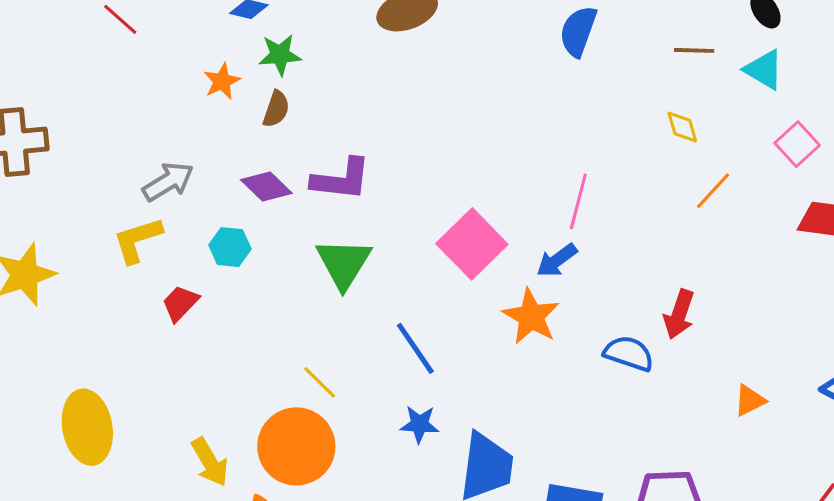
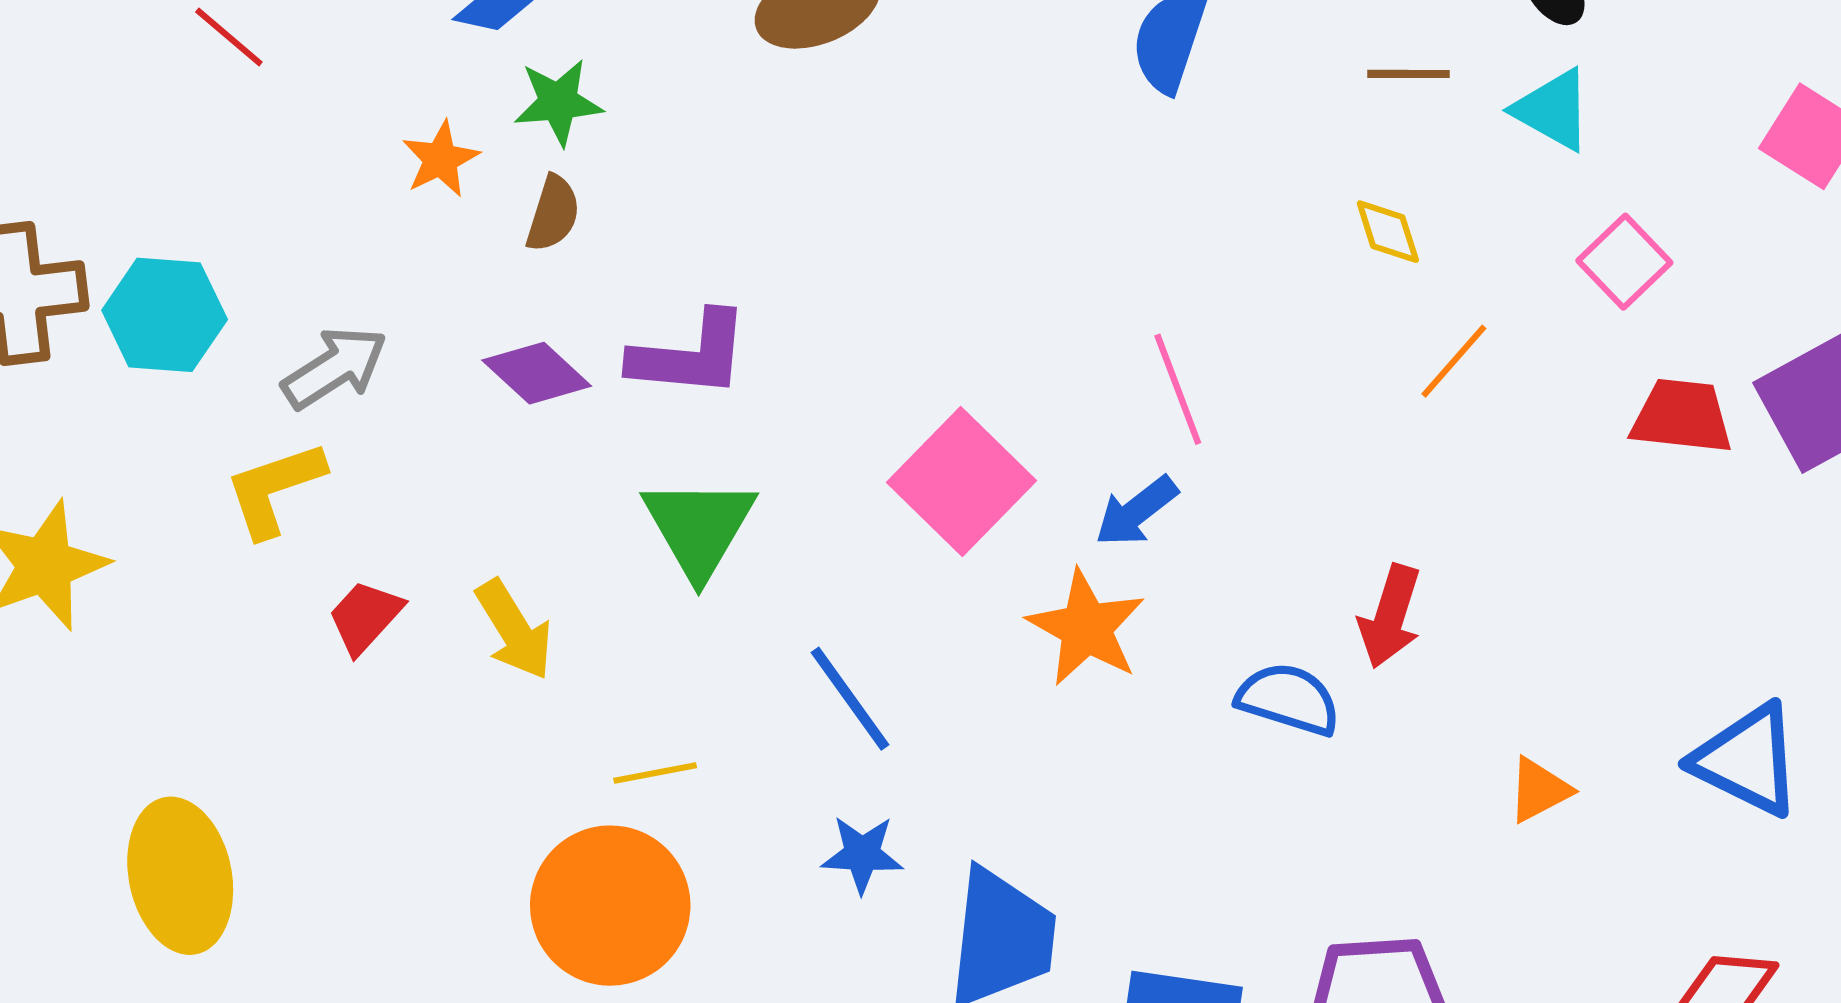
pink line: (578, 201) -> (1178, 389), turned -34
cyan hexagon: (230, 247) -> (165, 315), moved, size x1.4
yellow line: (320, 382) -> (655, 773), turned -54
yellow arrow: (210, 462) -> (514, 630), moved

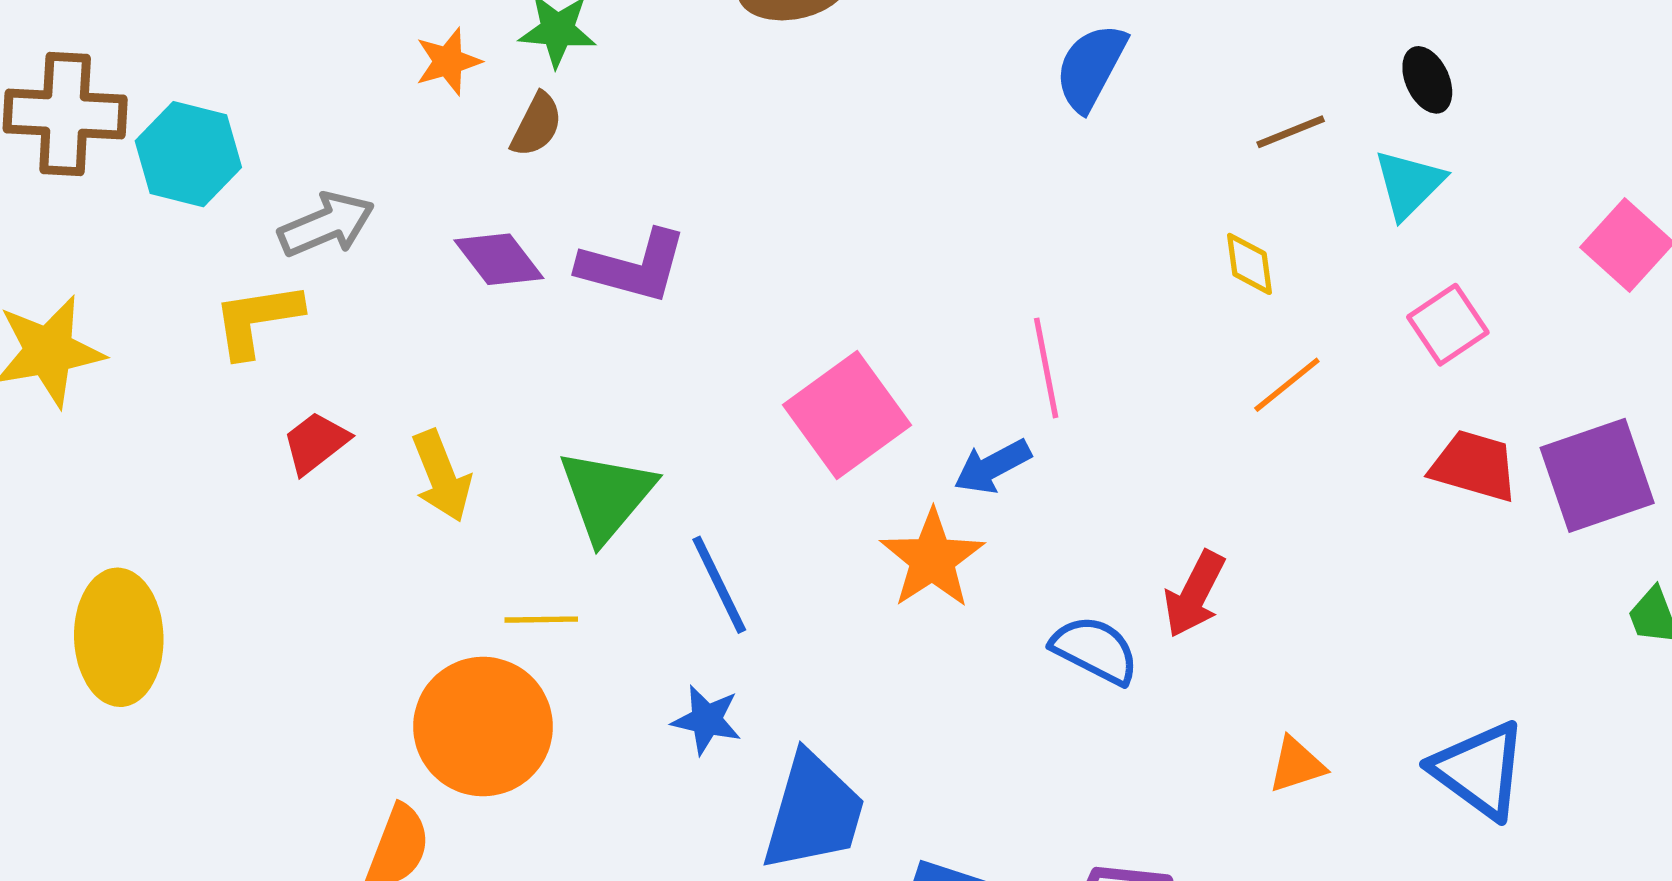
brown line: (1409, 74) -> (1291, 132), turned -32
cyan triangle: (1553, 110) -> (1409, 184), turned 36
green triangle: (699, 527) -> (607, 495), moved

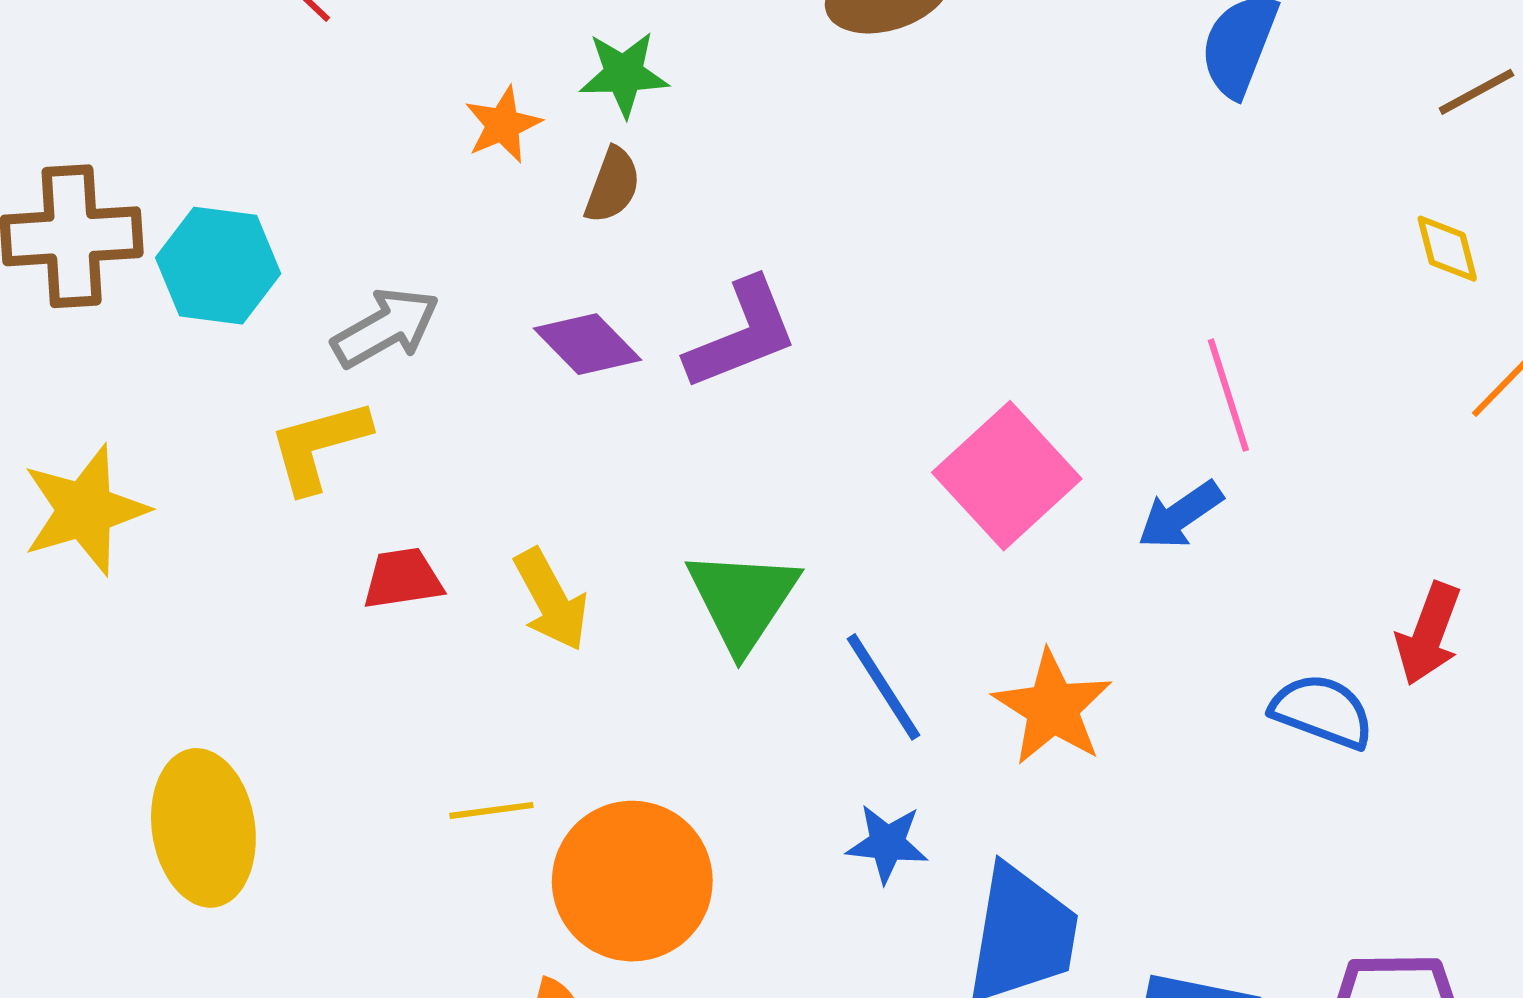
purple L-shape: (633, 266) -> (742, 334), turned -30
red trapezoid: (316, 443) -> (403, 579), turned 36
orange star: (932, 559) -> (1053, 708), moved
yellow line: (541, 620) -> (491, 810), moved

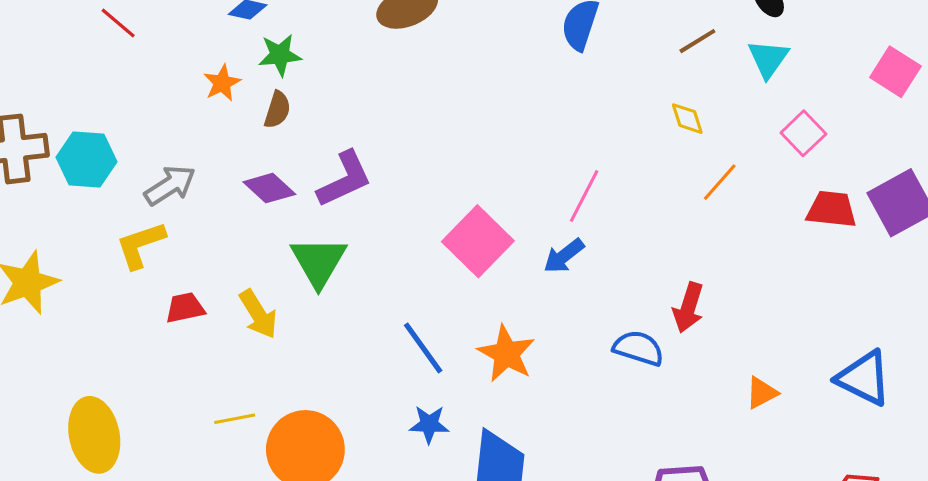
pink line: (1228, 395) -> (584, 196), turned 48
green triangle: (743, 600) -> (319, 262), moved

